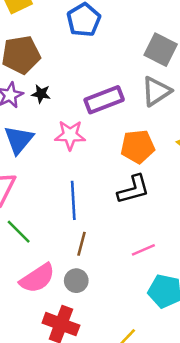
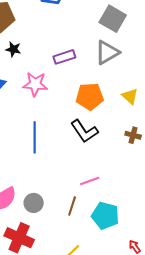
purple rectangle: (104, 100) -> (64, 57), size x0.7
black L-shape: (134, 189) -> (84, 131), turned 68
brown line: (81, 244) -> (72, 206), moved

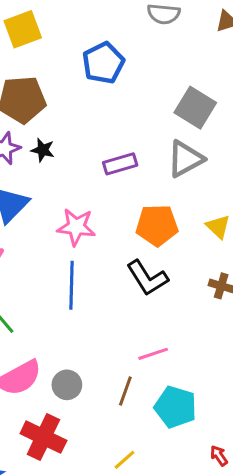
pink star: (35, 84) -> (76, 227), moved

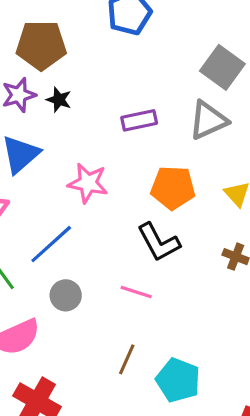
blue line: (71, 285) -> (51, 244), moved, turned 42
pink line: (153, 354) -> (136, 292), moved, turned 32
gray circle: (67, 385) -> (66, 295), moved

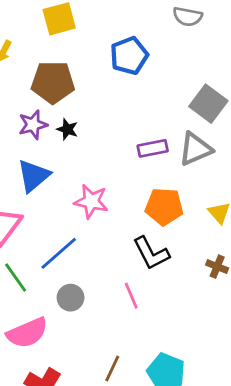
purple rectangle: (139, 120) -> (153, 148), moved
pink line: (136, 292) -> (131, 296), turned 48
brown line: (127, 359) -> (112, 369), moved

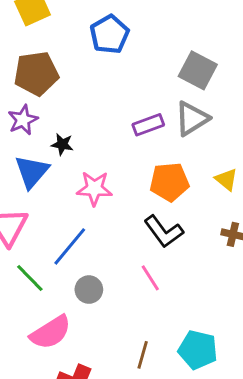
black star: (67, 129) -> (62, 144), moved

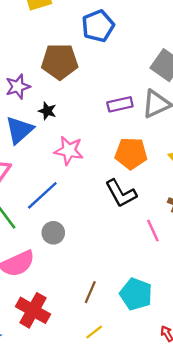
brown pentagon: (36, 74) -> (60, 62), moved
pink line: (150, 278) -> (153, 231), moved

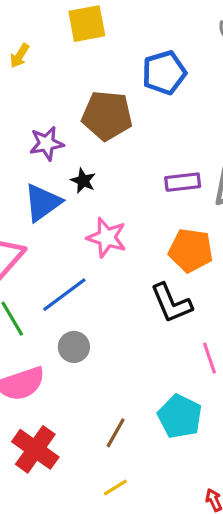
cyan pentagon: (136, 294) -> (180, 416), moved

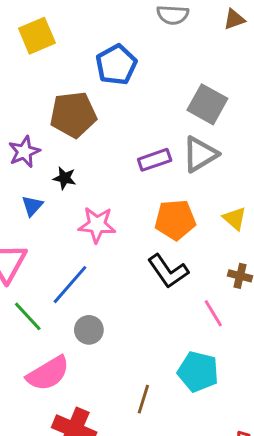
blue triangle: (43, 203) -> (32, 206), size x0.6

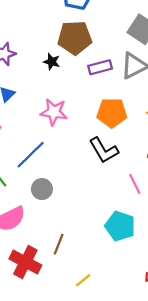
brown pentagon: (73, 115) -> (75, 38), moved
black star: (65, 178) -> (52, 62), moved
brown line: (143, 399) -> (59, 244), moved

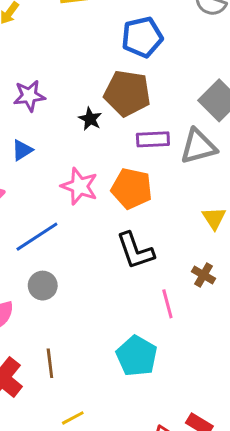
orange pentagon: (112, 113) -> (132, 189), moved
brown line: (59, 244) -> (50, 363), turned -40

